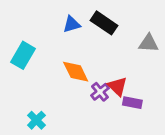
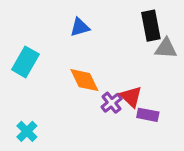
black rectangle: (104, 23) -> (151, 26), moved, turned 45
cyan cross: (36, 120) -> (27, 131), moved

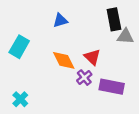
red triangle: (131, 97) -> (92, 57), moved
purple rectangle: (148, 115) -> (112, 87), size x1.5

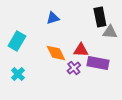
red triangle: (92, 57) -> (81, 50), turned -42
purple rectangle: (112, 87) -> (98, 63), moved
cyan cross: (20, 99) -> (18, 74), moved

